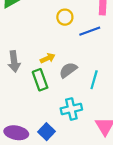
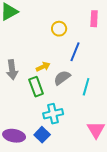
blue line: (90, 31) -> (75, 52), moved, turned -48
cyan cross: (71, 109) -> (53, 114), moved

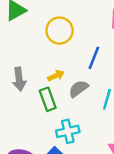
yellow circle: (59, 29) -> (59, 31), moved, size x1.5

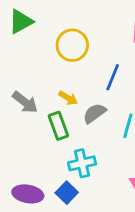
yellow arrow: (56, 76) -> (68, 98), turned 56
gray arrow: (19, 79) -> (25, 102), turned -45

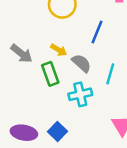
gray semicircle: (95, 113) -> (81, 63), turned 78
cyan cross: (82, 163) -> (80, 94), moved

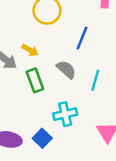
yellow arrow: (59, 50) -> (30, 50), moved
cyan cross: (80, 94) -> (65, 114), moved

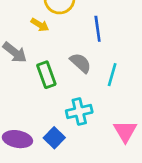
blue line: (82, 38) -> (98, 29), turned -30
yellow arrow: (30, 50) -> (40, 25), moved

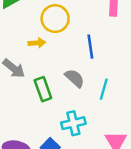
yellow arrow: (40, 25) -> (37, 43), turned -35

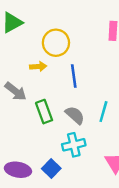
blue line: (90, 47) -> (74, 76), moved
gray semicircle: (75, 78) -> (75, 115), moved

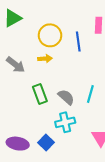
yellow arrow: (38, 66) -> (45, 59), moved
blue line: (74, 76) -> (78, 41), moved
gray arrow: (16, 91) -> (16, 65), moved

